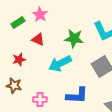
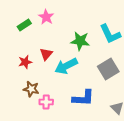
red triangle: (38, 40) -> (46, 54), moved, turned 48
brown star: (14, 86) -> (31, 89), moved

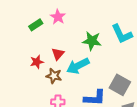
gray square: (108, 69) -> (120, 85), moved, turned -30
brown star: (31, 89) -> (54, 76), moved

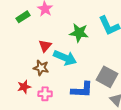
red star: (37, 62) -> (24, 87), moved
cyan arrow: (78, 66) -> (65, 58), turned -130

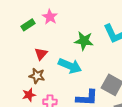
red triangle: (45, 46) -> (41, 54), moved
brown star: (41, 68) -> (37, 76), moved

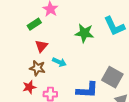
green rectangle: (28, 25) -> (34, 24), moved
cyan arrow: (70, 66) -> (59, 62), moved, size x0.6

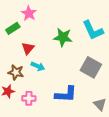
red triangle: (41, 46) -> (28, 48), moved
gray square: (112, 77) -> (91, 67), moved

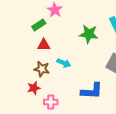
red triangle: (28, 48) -> (44, 45), moved, turned 48
pink cross: (29, 98) -> (51, 102), moved

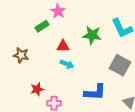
red triangle: (44, 45) -> (63, 46), moved
brown star: (42, 69) -> (21, 55), moved

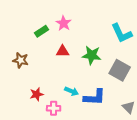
pink star: (58, 11) -> (64, 23), moved
green star: (92, 35) -> (92, 55), moved
cyan arrow: (67, 64) -> (72, 91), moved

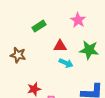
pink star: (64, 23) -> (78, 20), moved
cyan arrow: (72, 91) -> (66, 63), moved

